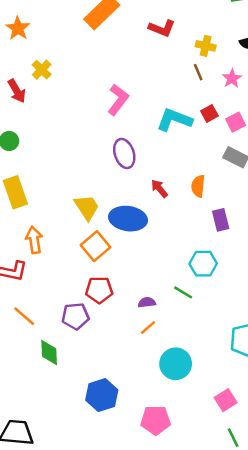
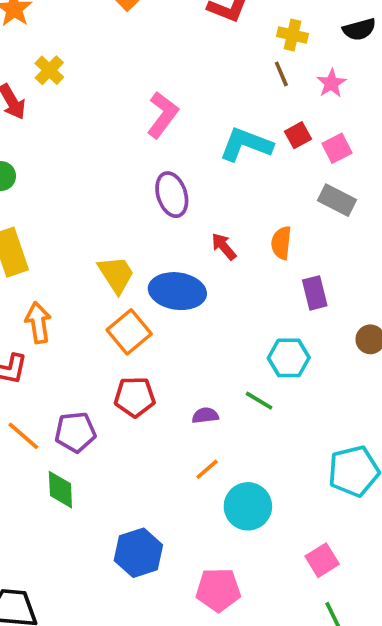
purple pentagon: (75, 316) -> (75, 432), moved
orange line: (148, 327) -> (207, 469), moved

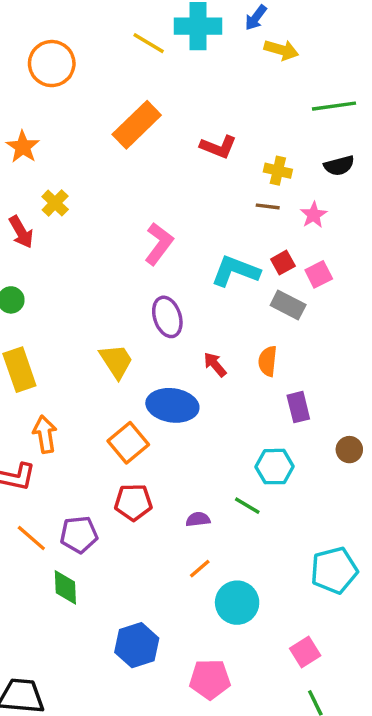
brown line: (281, 74) -> (268, 206), turned -60
gray rectangle: (337, 200) -> (288, 305), moved
yellow trapezoid: (116, 274) -> (116, 361), moved

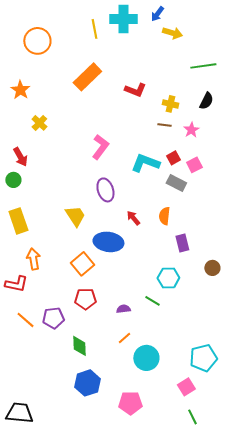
yellow line: (149, 43) -> (94, 29), turned 48
black semicircle: (339, 166) -> (206, 101), turned -48
red arrow: (21, 232) -> (20, 157), moved
cyan pentagon: (334, 570) -> (203, 358), moved
green diamond: (65, 587) -> (79, 346), moved

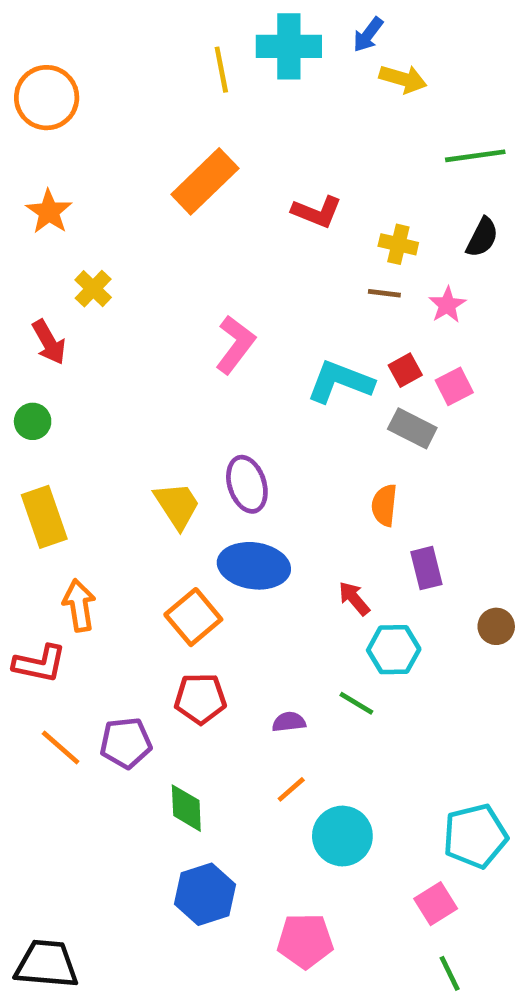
orange circle: (37, 41) -> (47, 98), moved
red arrow: (20, 157) -> (49, 342), moved
purple ellipse: (105, 190) -> (247, 484), moved
red arrow: (133, 218) -> (354, 598), moved

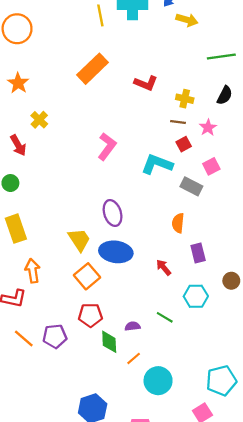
red square: (405, 370) -> (184, 144), moved
yellow trapezoid: (177, 505) -> (79, 240), moved
cyan hexagon: (394, 650) -> (196, 296), moved
green diamond: (186, 808) -> (109, 342), moved

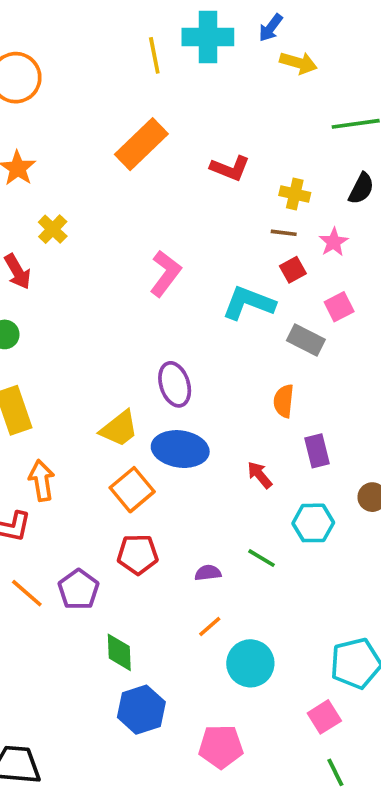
yellow trapezoid: (79, 240) -> (119, 429), turned 85
purple pentagon: (55, 336) -> (79, 589), turned -30
green diamond: (109, 342) -> (119, 652), moved

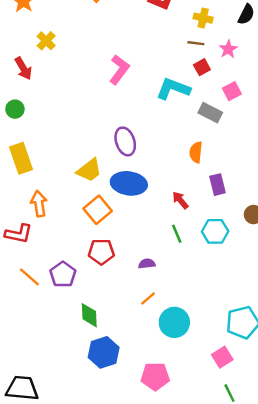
green line: (261, 558) -> (177, 234), moved, turned 36

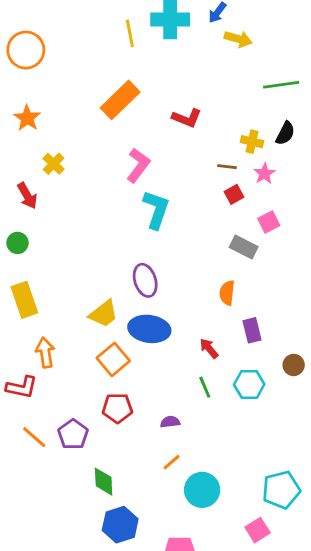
yellow cross: (203, 18) -> (252, 142), moved
pink L-shape: (119, 70) -> (138, 165), moved
cyan L-shape: (173, 89) -> (156, 210), moved, turned 88

